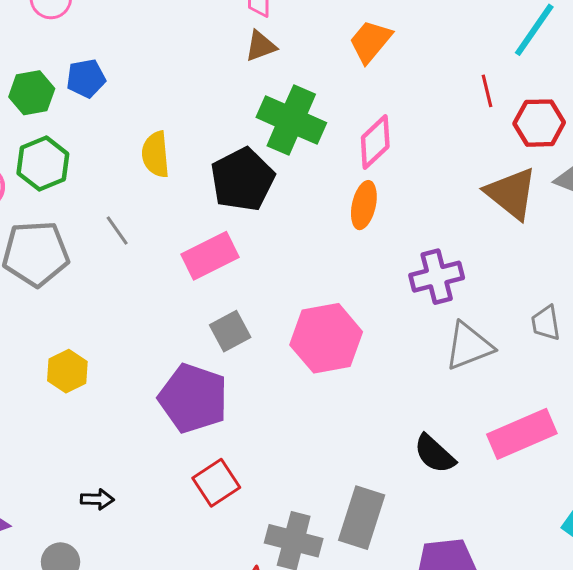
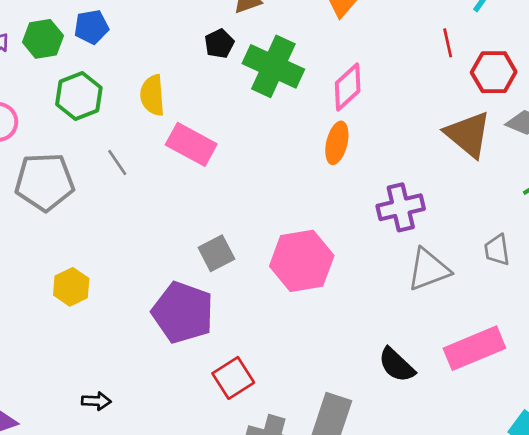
green hexagon: (43, 164) -> (79, 96), moved
black pentagon: (242, 180) -> (219, 44), moved, size x0.5
pink rectangle: (210, 256) -> (191, 144), moved, turned 54
red square: (216, 483) -> (233, 378), moved

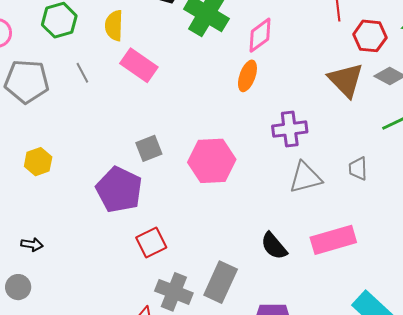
black arrow: (96, 401) -> (32, 245), moved

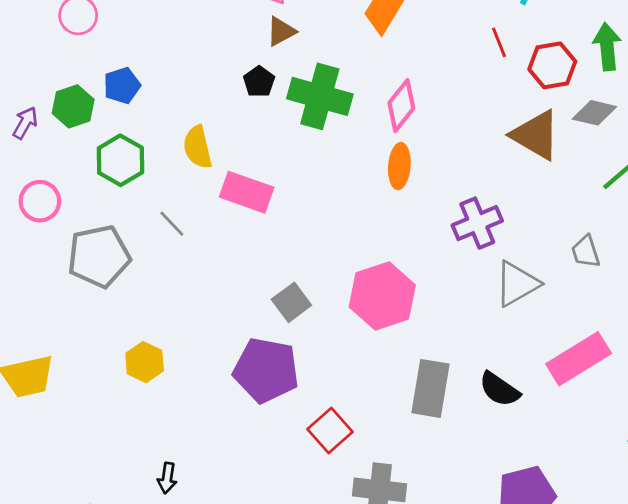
black arrow: (32, 245) -> (167, 478), turned 105
gray rectangle: (221, 282) -> (430, 388), moved

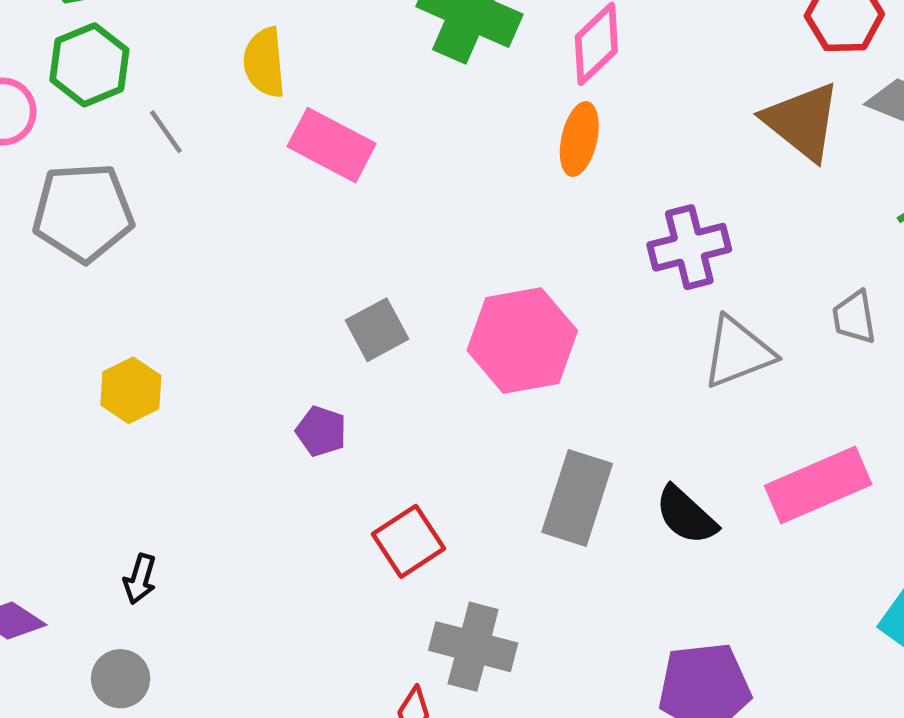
green hexagon: (120, 160) -> (89, 65), moved
gray line: (172, 224) -> (166, 132), moved
purple pentagon: (266, 370) -> (321, 431), size x0.5

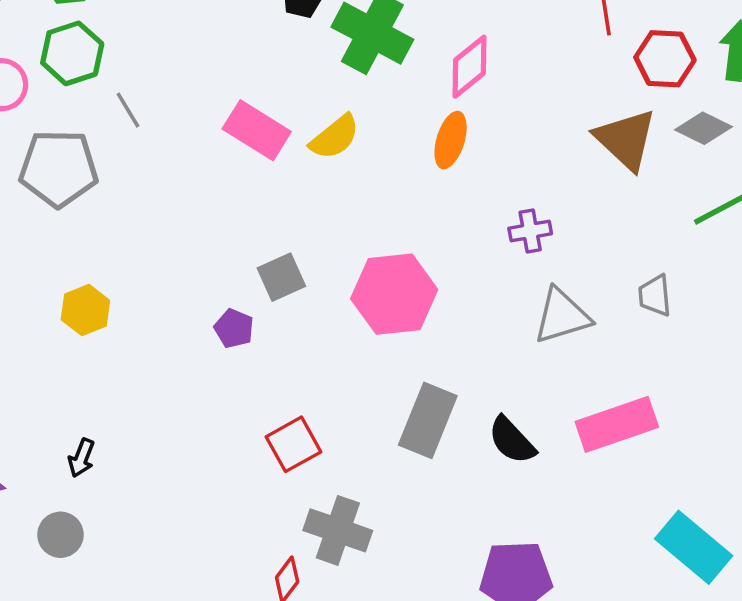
yellow semicircle: (264, 62) -> (335, 137), moved, turned -128
purple cross: (689, 247) -> (530, 231), size x0.7
purple pentagon: (321, 431) -> (234, 328), moved

